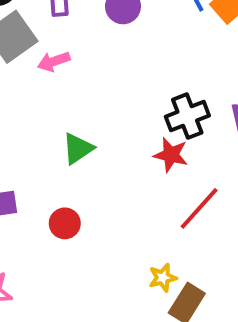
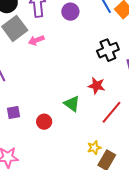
black cross: (187, 116) -> (108, 50), moved
green triangle: (78, 149) -> (72, 104), moved, turned -48

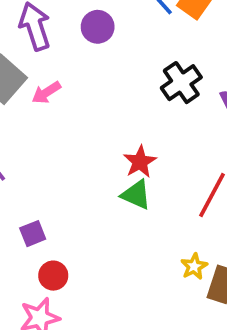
red star: (97, 86) -> (140, 162), moved, turned -30
red circle: (44, 122) -> (53, 276), moved

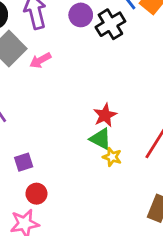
black cross: (181, 83) -> (110, 24), moved
yellow star: (194, 266) -> (112, 157), moved, turned -30

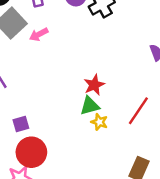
green triangle: (101, 139) -> (90, 106), turned -45
red circle: (36, 194) -> (31, 152), size x1.6

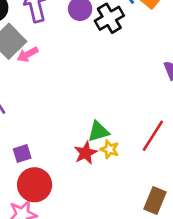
pink arrow: (39, 34) -> (28, 54), moved
red star: (94, 85) -> (86, 153), moved

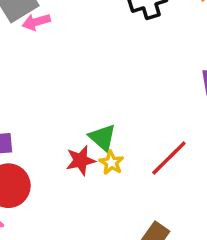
green triangle: (98, 131) -> (102, 137), turned 45

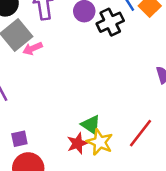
yellow star: (111, 163) -> (100, 142), size x1.5

